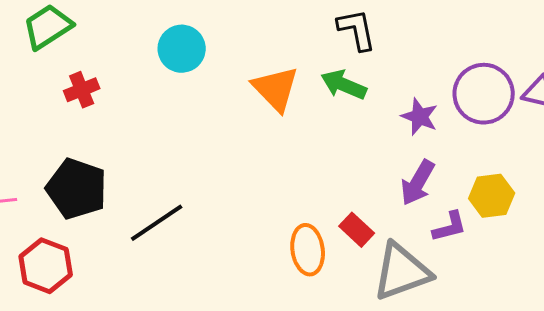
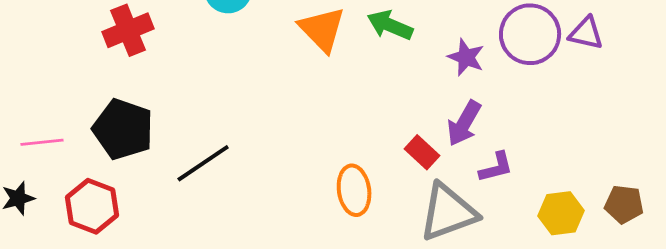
red cross: (82, 90) -> (128, 30), size x1.4
yellow hexagon: (492, 196) -> (561, 213), moved
red rectangle: (357, 230) -> (422, 152), moved

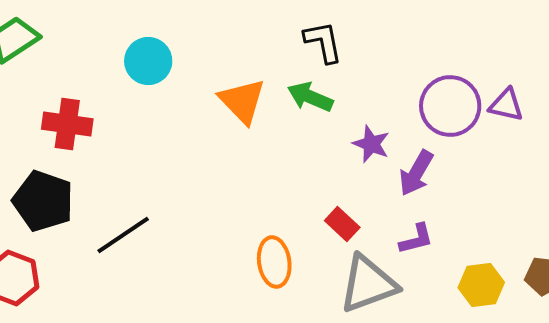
red cross: (128, 30) -> (67, 124), moved, turned 30
purple star: (466, 57) -> (371, 144), moved
purple arrow: (464, 123) -> (416, 173), moved

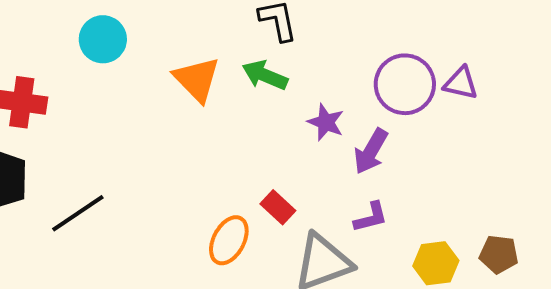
red rectangle: (342, 224) -> (278, 207), moved
orange ellipse: (274, 262) -> (229, 240), turned 36

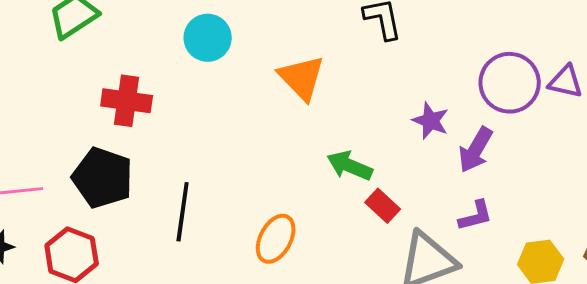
green arrow: (265, 75) -> (350, 166), moved
black line: (78, 213) -> (183, 212), turned -48
orange ellipse: (229, 240) -> (276, 239), moved

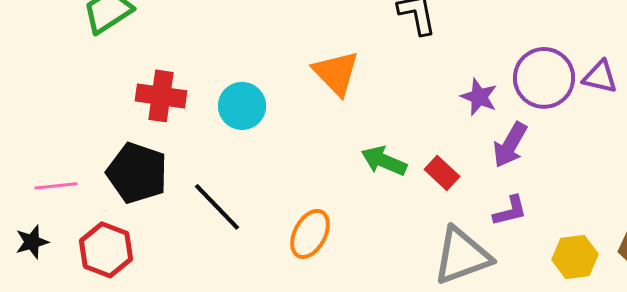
cyan circle: (208, 38) -> (242, 106), moved
purple star: (431, 121) -> (479, 97), moved
red rectangle: (383, 206) -> (442, 173), moved
black line: (183, 212) -> (217, 207), turned -52

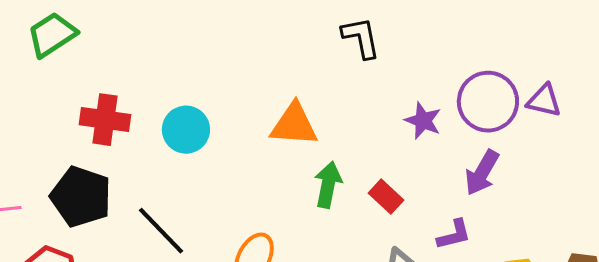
orange triangle: (336, 73) -> (294, 125), moved, turned -42
purple arrow: (510, 145) -> (482, 173), moved
green arrow: (384, 161) -> (328, 185), turned 78

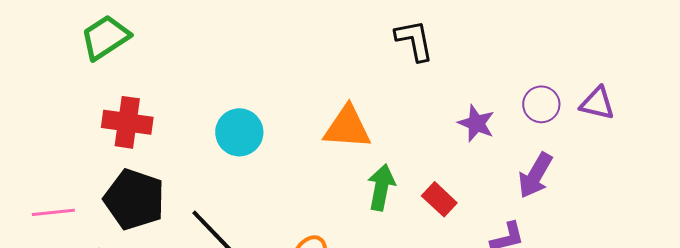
purple circle: (488, 102) -> (541, 104), size x0.6
red cross: (105, 120) -> (127, 122), moved

